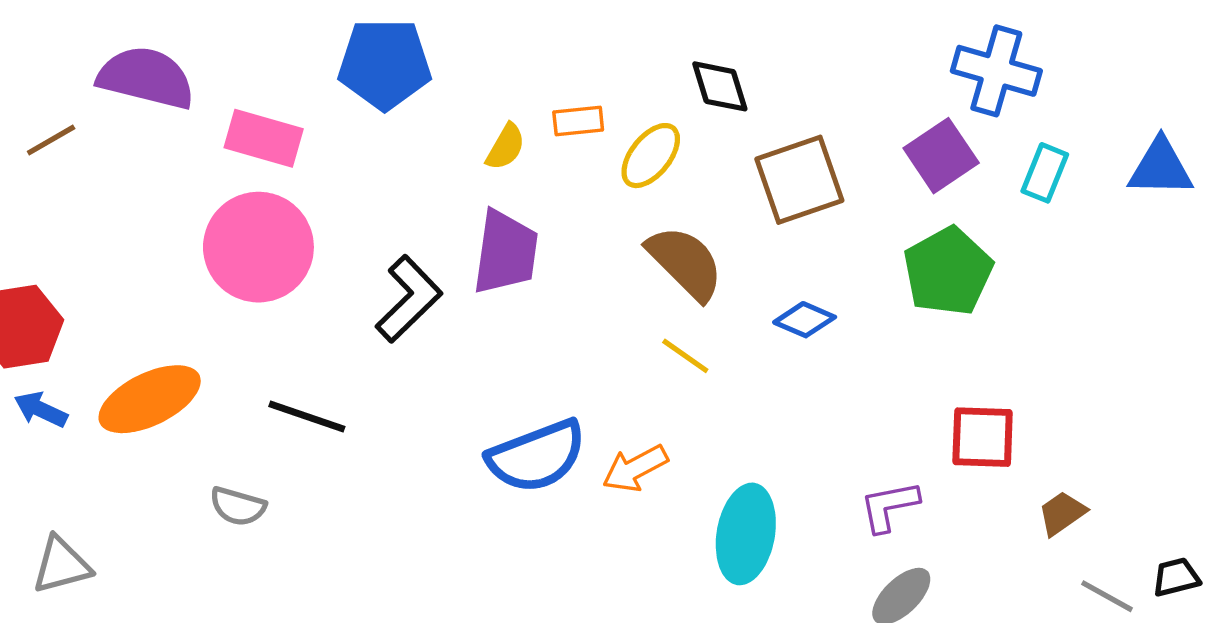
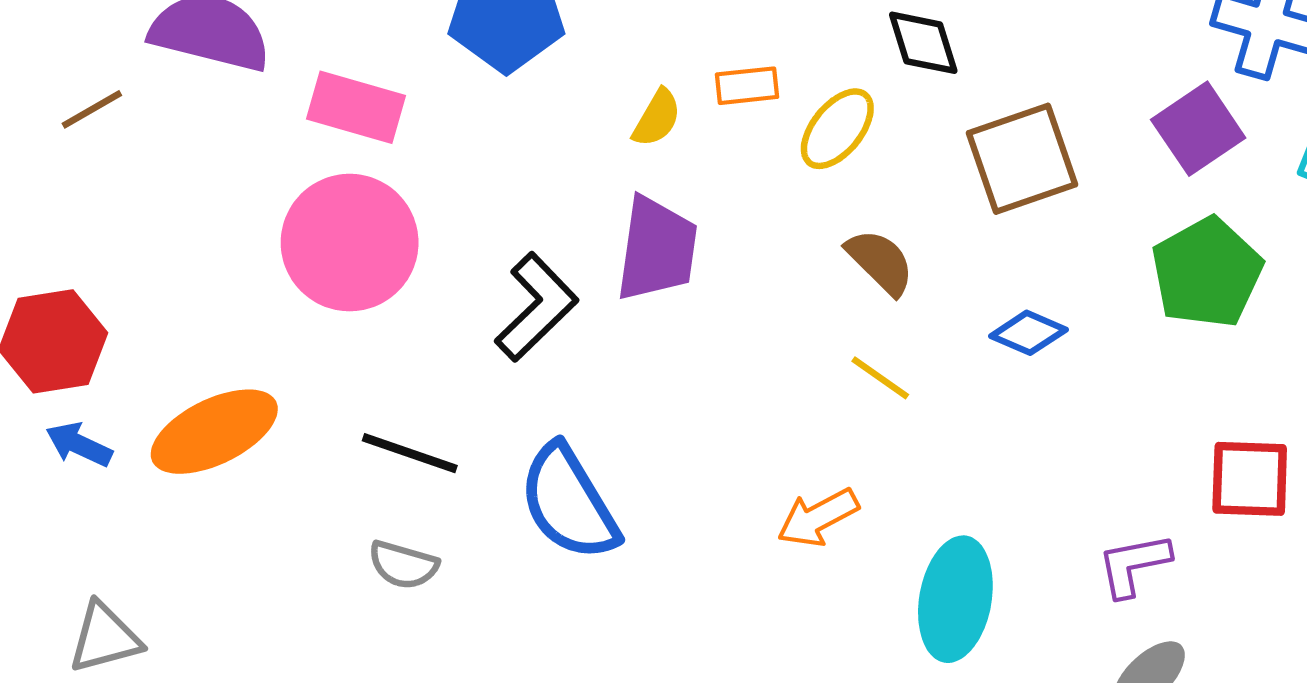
brown semicircle: (685, 263) -> (880, 262), size x0.7
blue semicircle: (537, 456) -> (569, 503), moved, turned 80
gray semicircle: (238, 506) -> (403, 565), moved

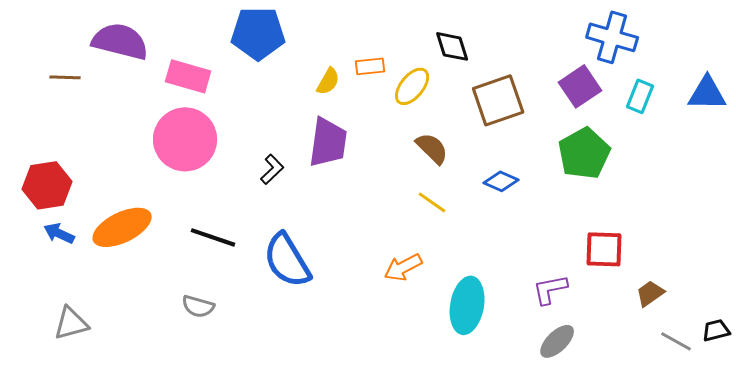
brown line: (92, 109) -> (65, 77), turned 32
black L-shape: (537, 307) -> (272, 169), size x0.6
gray semicircle: (403, 565) -> (198, 306), moved

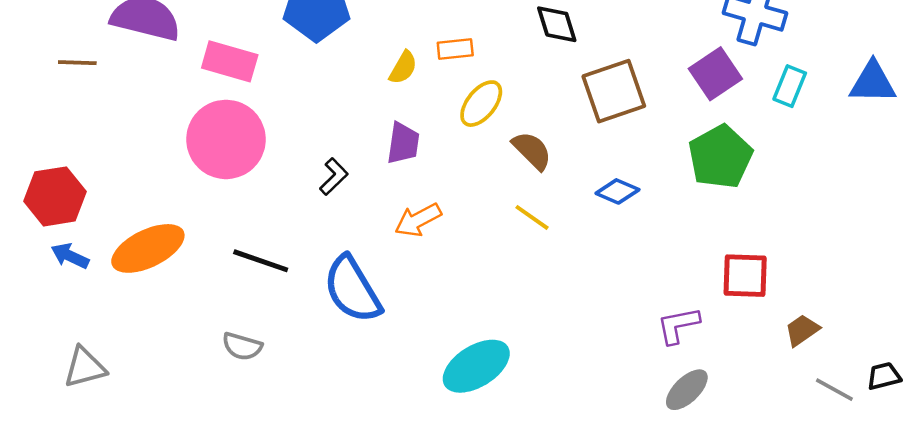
yellow ellipse: (412, 86) -> (481, 104), moved
purple trapezoid: (328, 142) -> (403, 143), size x0.7
orange arrow: (403, 267) -> (418, 220), moved
cyan ellipse: (467, 305) -> (476, 366), moved, turned 48

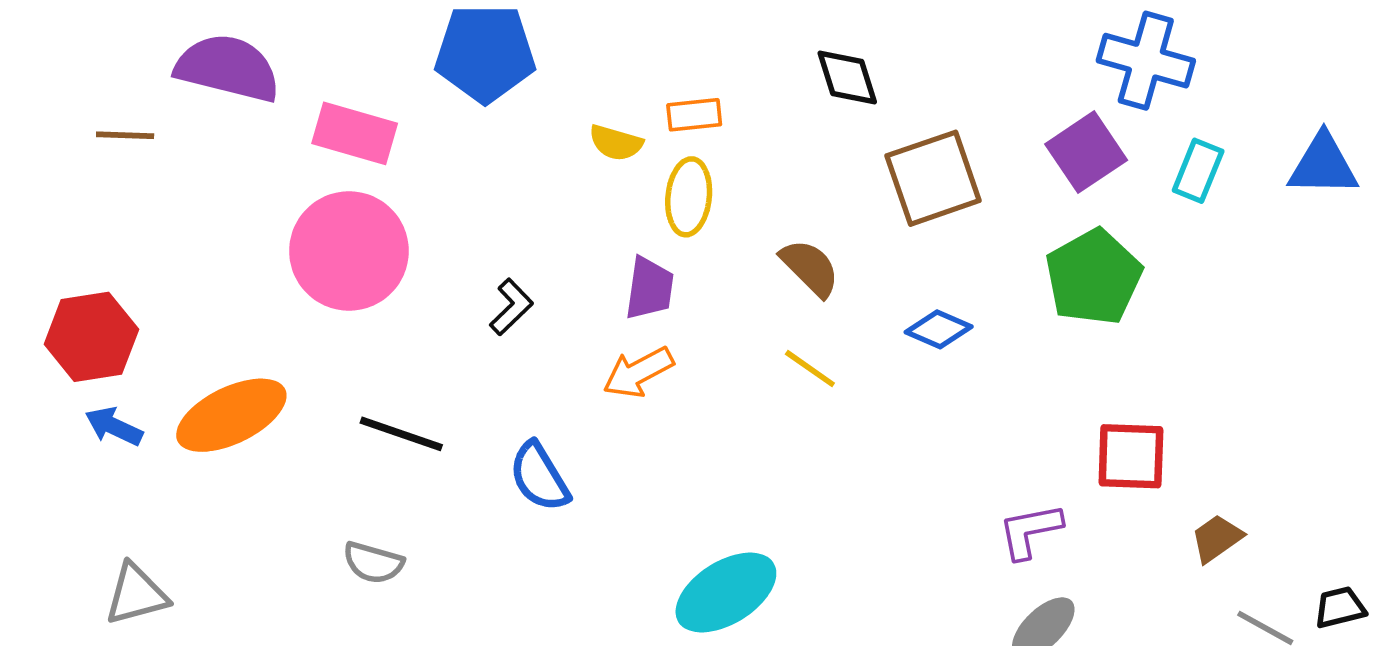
yellow semicircle: (403, 68) -> (616, 143), turned 76
yellow ellipse: (481, 104) -> (689, 197), moved, turned -33
purple trapezoid: (403, 143) -> (649, 288), moved
blue semicircle: (352, 289) -> (539, 477), size x0.7

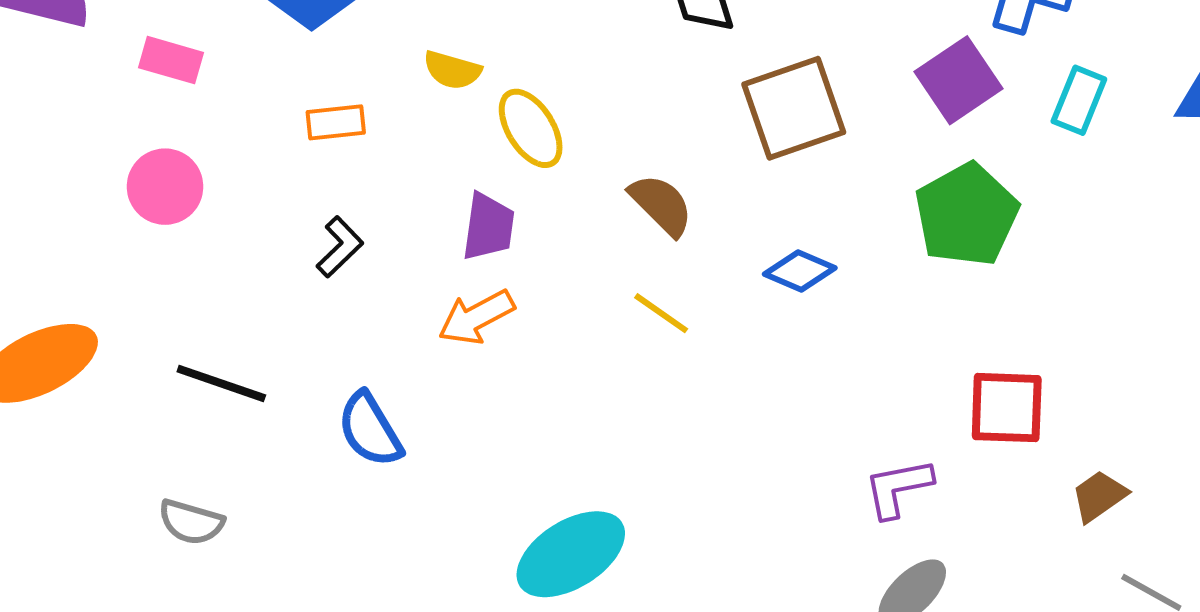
orange rectangle: (694, 115) -> (336, 122), moved
pink rectangle: (355, 133) -> (171, 60), size x0.7
yellow ellipse: (689, 197) -> (531, 128), turned -38
pink circle: (349, 251) -> (165, 187), size x0.6

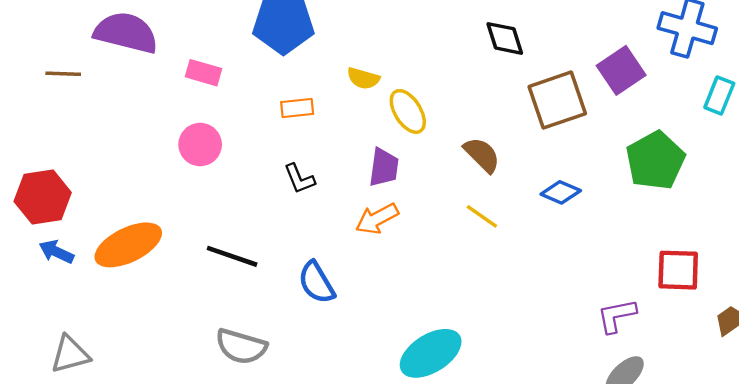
purple square: (958, 80) -> (621, 70), moved
black L-shape: (340, 247) -> (299, 179), turned 112
gray semicircle: (191, 522) -> (241, 346), moved, size x1.4

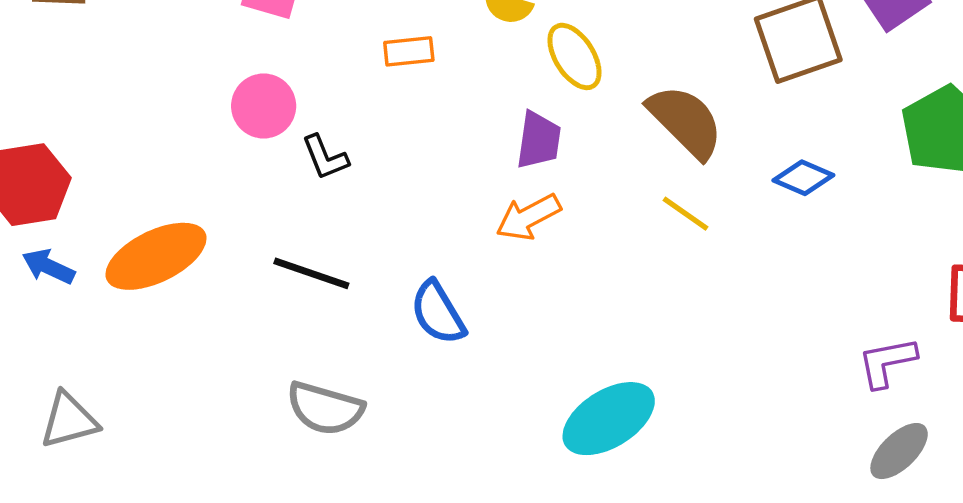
brown semicircle: (482, 155) -> (686, 121), size x1.4
black L-shape: (299, 179) -> (325, 157), moved

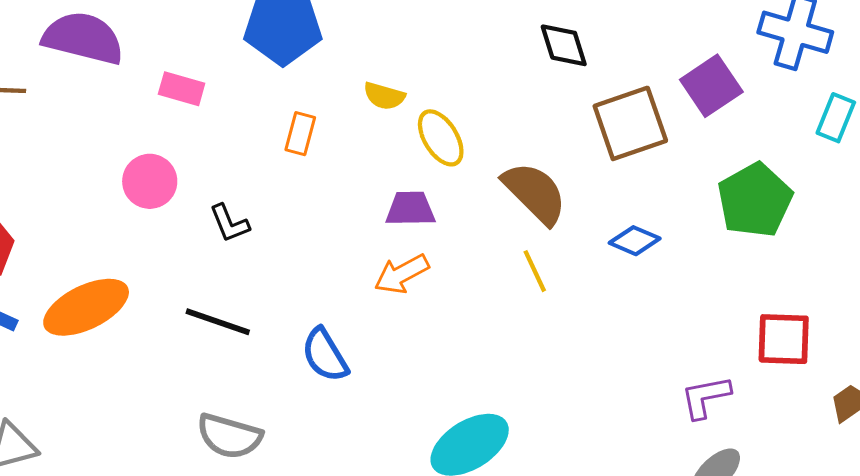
orange rectangle: (409, 51) -> (300, 134), turned -69
pink circle: (264, 106) -> (150, 181), moved
purple trapezoid: (539, 140) -> (410, 209), turned -99
yellow line: (686, 214) -> (535, 271), turned 30

